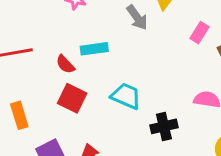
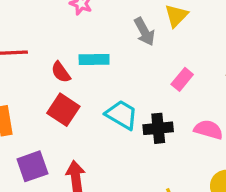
pink rectangle: (200, 33) -> (182, 79), moved
black cross: (164, 126) -> (158, 128), moved

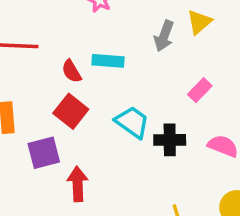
gray arrow: (144, 32) -> (164, 36), turned 44
purple square: (32, 166) -> (44, 153), moved

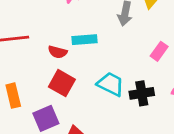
red semicircle: (72, 71) -> (58, 52), turned -36

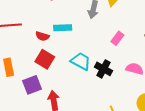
black cross: (142, 93) -> (104, 69), turned 36

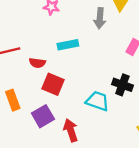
red semicircle: (42, 36) -> (37, 63), moved
cyan trapezoid: (81, 61) -> (97, 101), moved

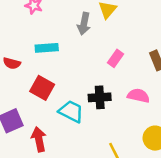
red square: (53, 84) -> (42, 88), moved
black cross: (122, 85) -> (100, 97), turned -30

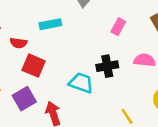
red square: (42, 88) -> (34, 66), moved

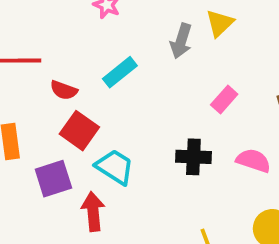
cyan rectangle: (50, 24) -> (120, 72), turned -40
cyan trapezoid: (81, 83) -> (115, 167), moved

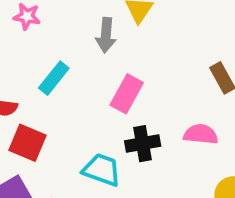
pink rectangle: (224, 100) -> (127, 94), moved, size x1.4
cyan trapezoid: (115, 167) -> (102, 170), moved

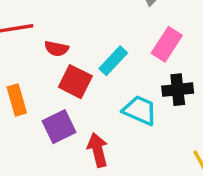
cyan rectangle: (54, 78) -> (113, 61), moved

